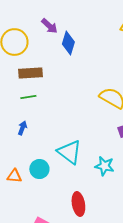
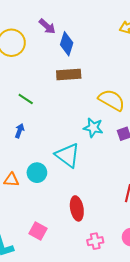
brown rectangle: (30, 73) -> (69, 74), moved
green line: (28, 97) -> (26, 99), turned 42
cyan star: (104, 166) -> (93, 128), moved

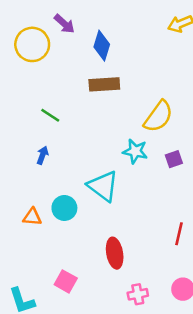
purple arrow: (47, 26) -> (64, 24), moved
yellow semicircle: (112, 100) -> (158, 117), turned 96

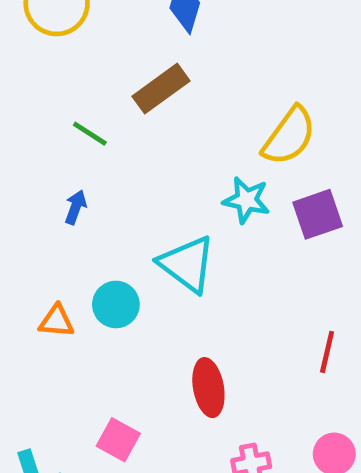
brown rectangle: (104, 84) -> (161, 89), moved, turned -32
purple square: (174, 159) -> (318, 214), size x1.5

